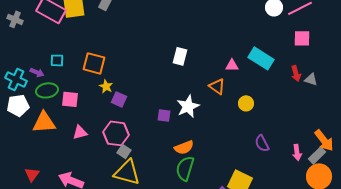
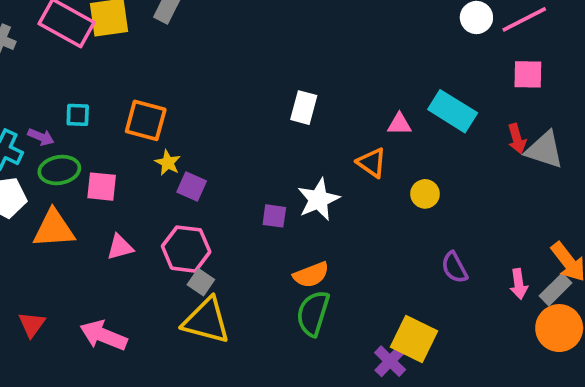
gray triangle: (311, 79) -> (544, 150), size x1.6

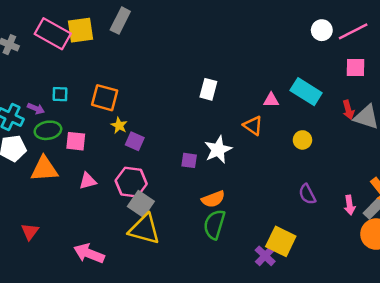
yellow circle: (425, 194) -> (302, 140), moved
gray square: (201, 282) -> (141, 204), size x1.5
pink arrow: (103, 335) -> (89, 253), moved

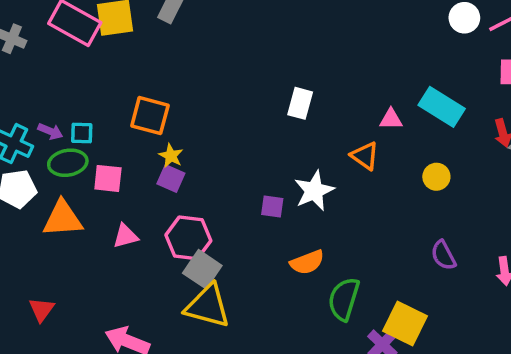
cyan square: (60, 94) -> (82, 133), moved
purple square: (135, 141) -> (171, 178), moved
green semicircle: (214, 224) -> (344, 299), moved

